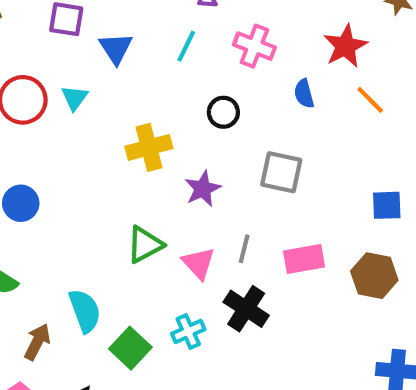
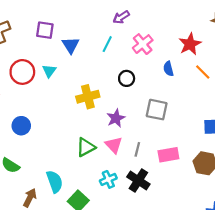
pink cross: (254, 46) -> (143, 44), turned 30
pink triangle: (199, 263) -> (114, 145), moved
cyan cross: (188, 331) -> (108, 179), moved

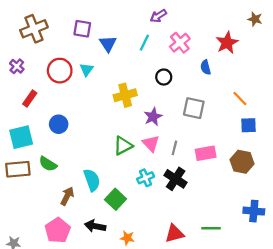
orange line: (203, 72) -> (240, 98), moved

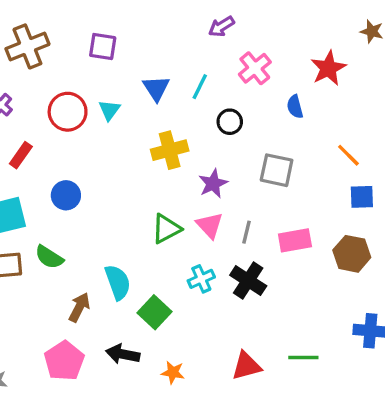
cyan line: (144, 43) -> (200, 87), moved
blue triangle: (108, 44) -> (156, 88), moved

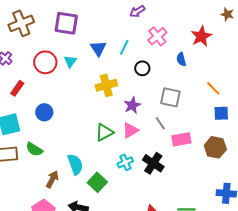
purple square: (103, 46) -> (66, 23), size x1.4
pink triangle: (210, 225) -> (130, 130), turned 42
gray line: (246, 232) -> (160, 123), moved, turned -48

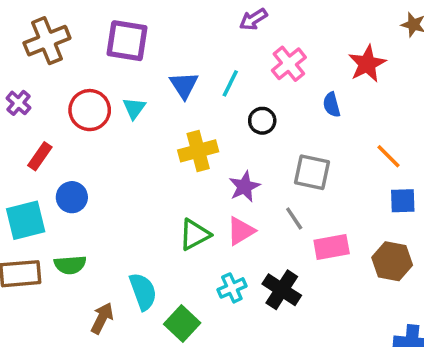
blue circle: (44, 112) -> (72, 197), moved
green semicircle: (34, 149) -> (70, 265), turned -36

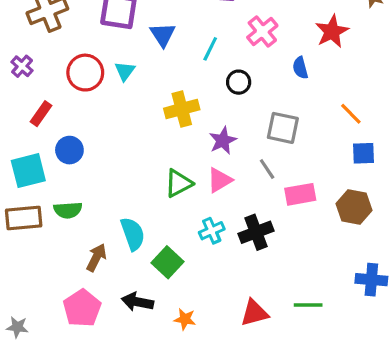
blue triangle: (184, 85) -> (163, 35), moved
black cross: (282, 290) -> (256, 232), turned 36

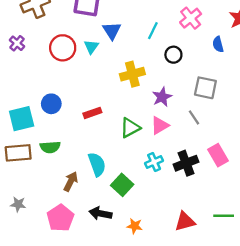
blue triangle: (163, 35) -> (112, 31), moved
red rectangle: (41, 114) -> (92, 113), moved, turned 36
pink rectangle: (300, 194) -> (218, 155), moved, turned 70
gray star: (17, 327) -> (18, 204), moved

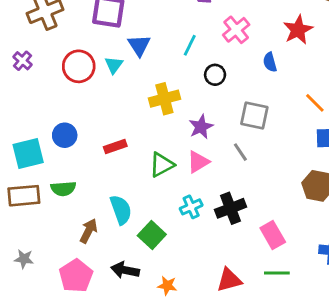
pink rectangle: (218, 155) -> (273, 235), moved

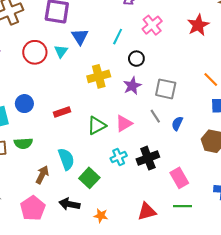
blue semicircle: (270, 62) -> (177, 123), moved, turned 40
purple star: (201, 127) -> (132, 86), moved

